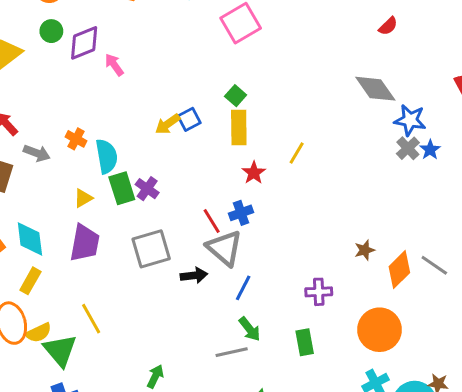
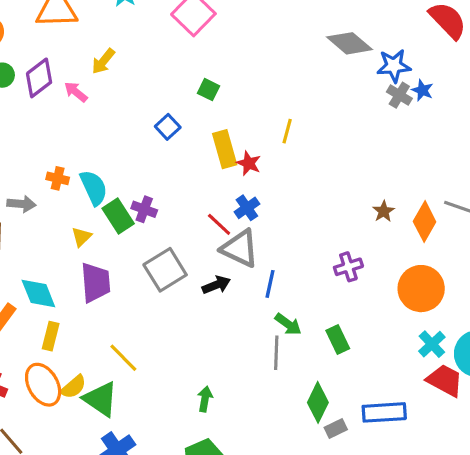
yellow arrow: (168, 124) -> (103, 61), moved
yellow rectangle: (239, 127) -> (225, 149), moved
green rectangle: (305, 342) -> (338, 340), moved
gray line: (232, 352) -> (276, 353), turned -60

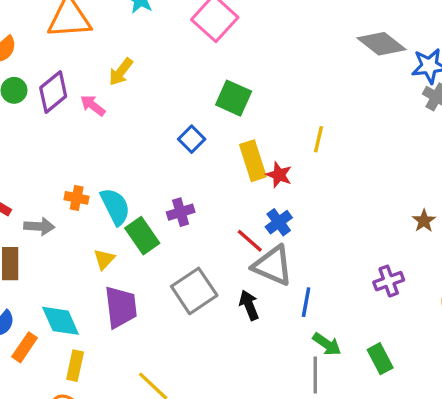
green square: (209, 90) -> (234, 98), size x1.5
purple cross: (144, 209) -> (181, 212), moved, turned -35
black arrow: (216, 285) -> (249, 305), turned -88

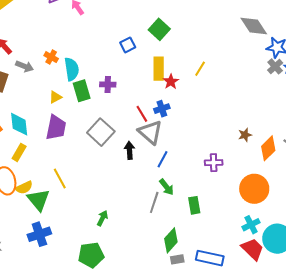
gray square: (194, 291) -> (101, 132), turned -32

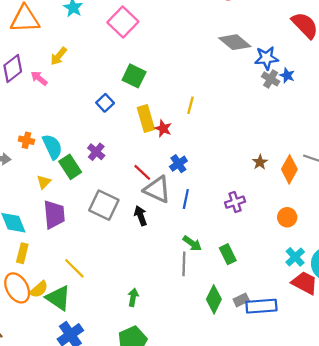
purple cross: (108, 85) -> (96, 152), turned -35
blue cross: (162, 109) -> (178, 164), moved
blue line: (163, 159) -> (186, 199), moved
orange circle: (254, 189) -> (287, 217), size x0.6
gray rectangle: (177, 259) -> (241, 300), moved

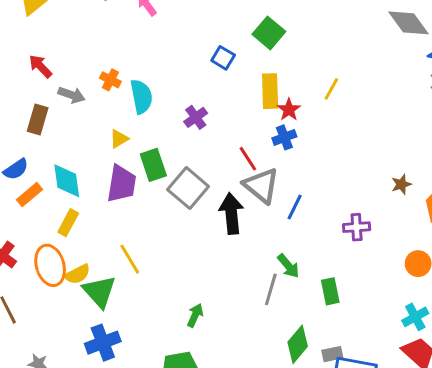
blue square: (105, 103) -> (223, 58), turned -30
blue cross: (178, 164) -> (284, 137), moved
green rectangle: (70, 167) -> (153, 165), moved
black arrow: (141, 216) -> (231, 214), size x1.5

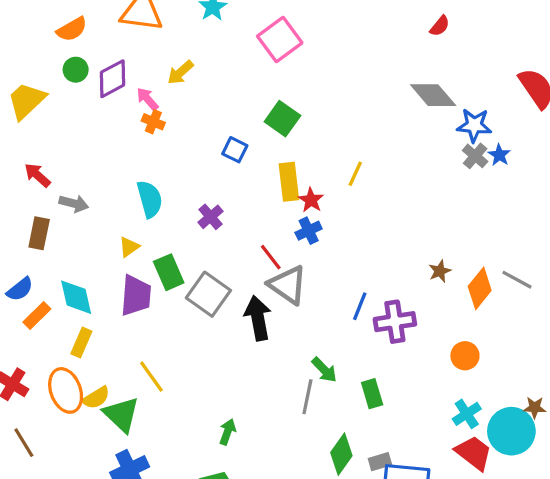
orange cross: (110, 80) -> (153, 122), moved
blue line: (295, 207) -> (360, 306), moved
purple cross: (357, 227) -> (395, 322), size x1.4

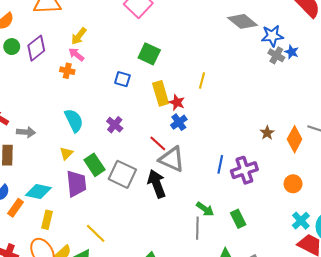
pink arrow: (147, 99) -> (76, 55), moved
cyan diamond: (76, 297) -> (38, 192), turned -55

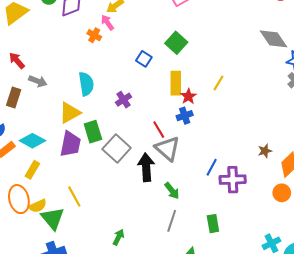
yellow triangle: (66, 153) -> (70, 113), size x1.6
orange circle: (293, 184) -> (282, 193), moved
green arrow: (205, 209) -> (172, 191), moved

